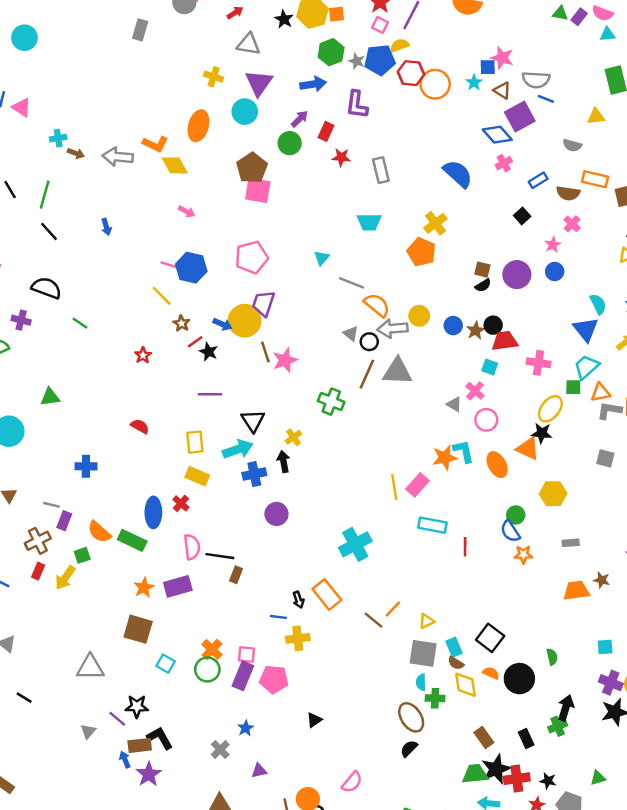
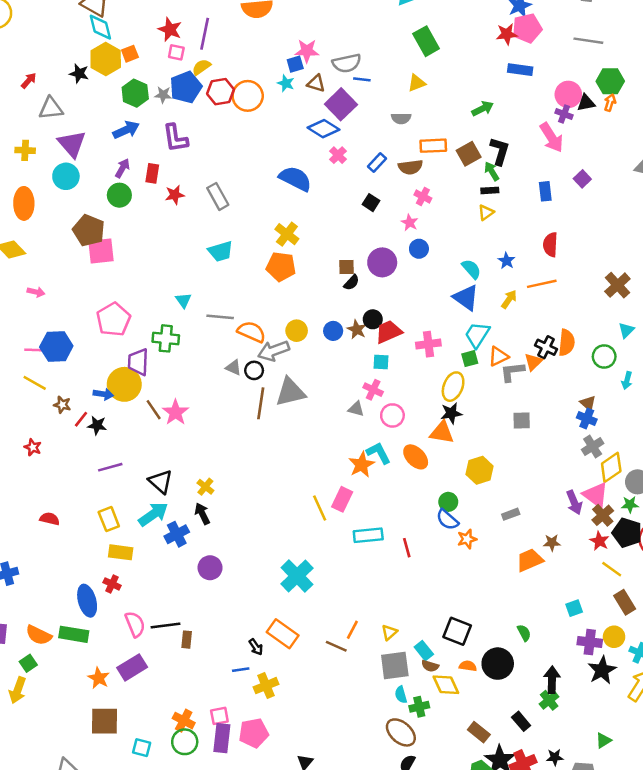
green cross: (331, 402) -> (166, 338), moved

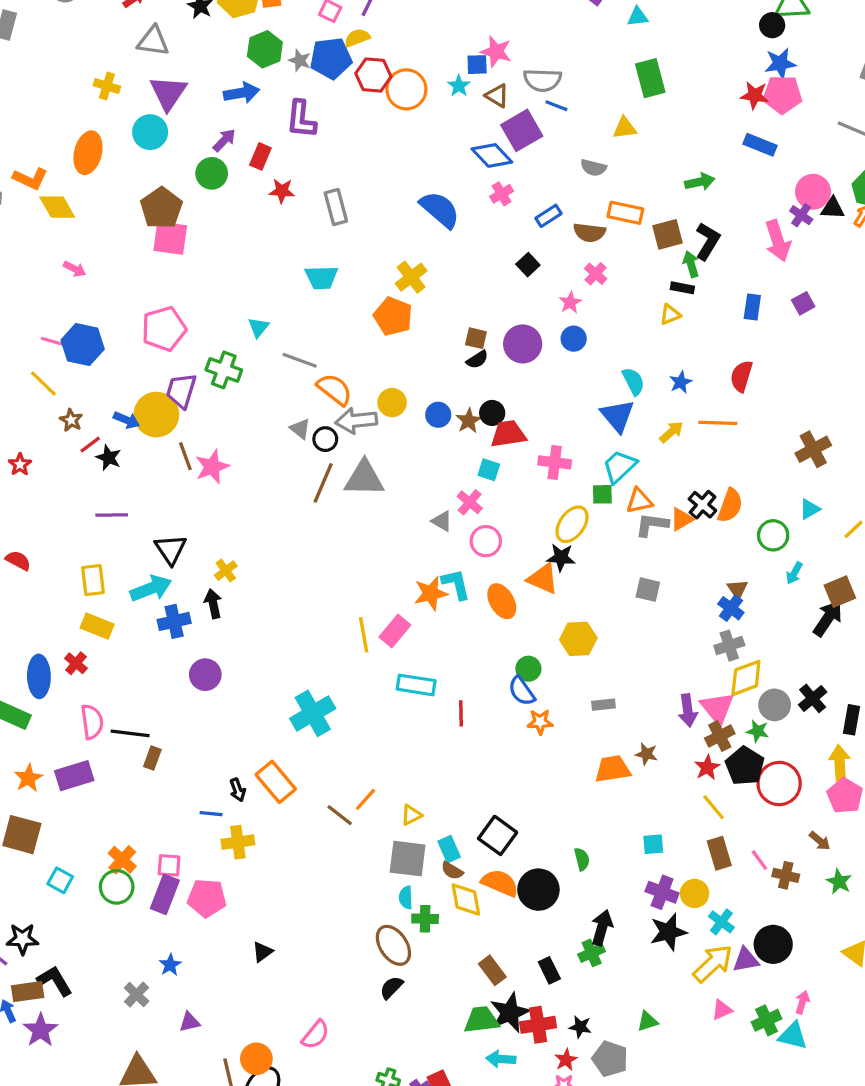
orange semicircle: (468, 666) -> (500, 883), size x1.6

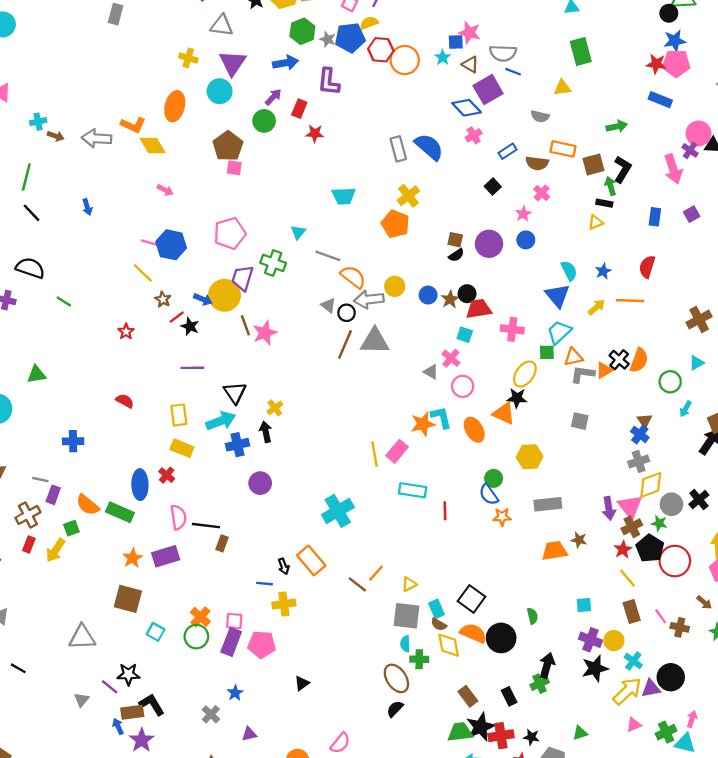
gray rectangle: (336, 207) -> (398, 149), moved
pink square: (170, 238) -> (234, 168), size x0.6
gray rectangle: (604, 705) -> (548, 504), size x1.6

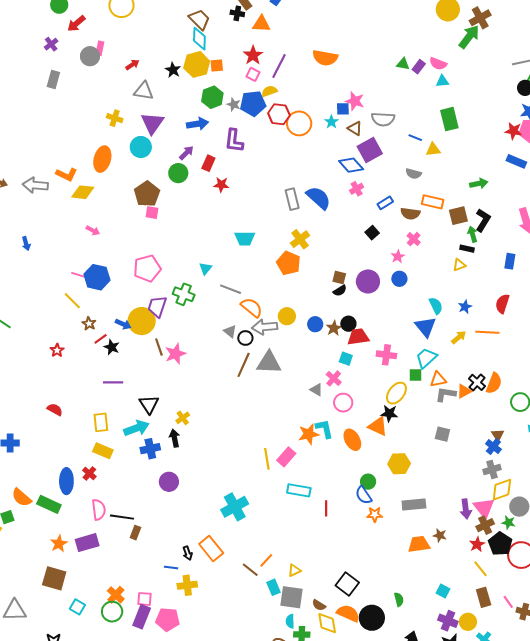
blue line: (513, 72) -> (415, 138), moved
yellow diamond: (153, 146) -> (83, 192), turned -55
cyan square: (584, 605) -> (443, 591), turned 32
cyan rectangle: (437, 609) -> (273, 587), moved

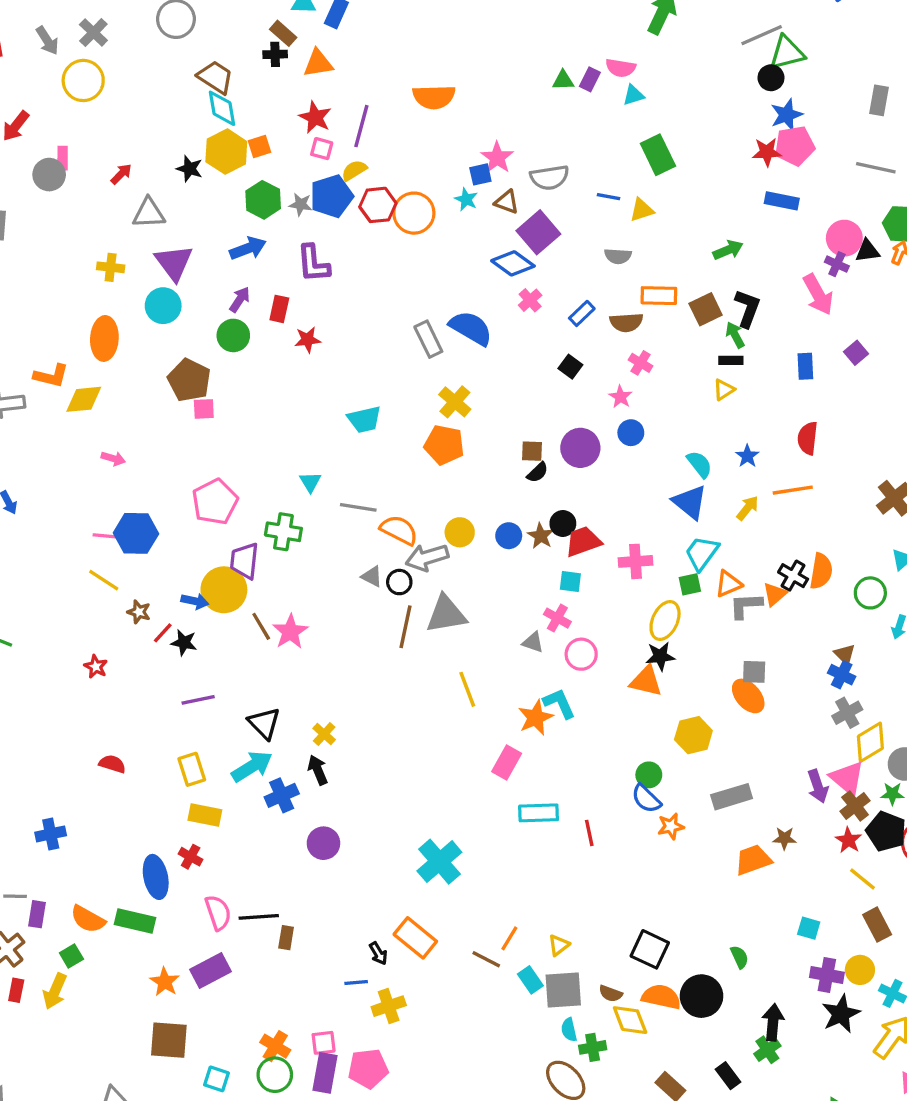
pink star: (355, 101) -> (497, 158), turned 30
orange ellipse: (352, 440) -> (748, 696), moved
yellow line: (267, 459) -> (467, 689), moved

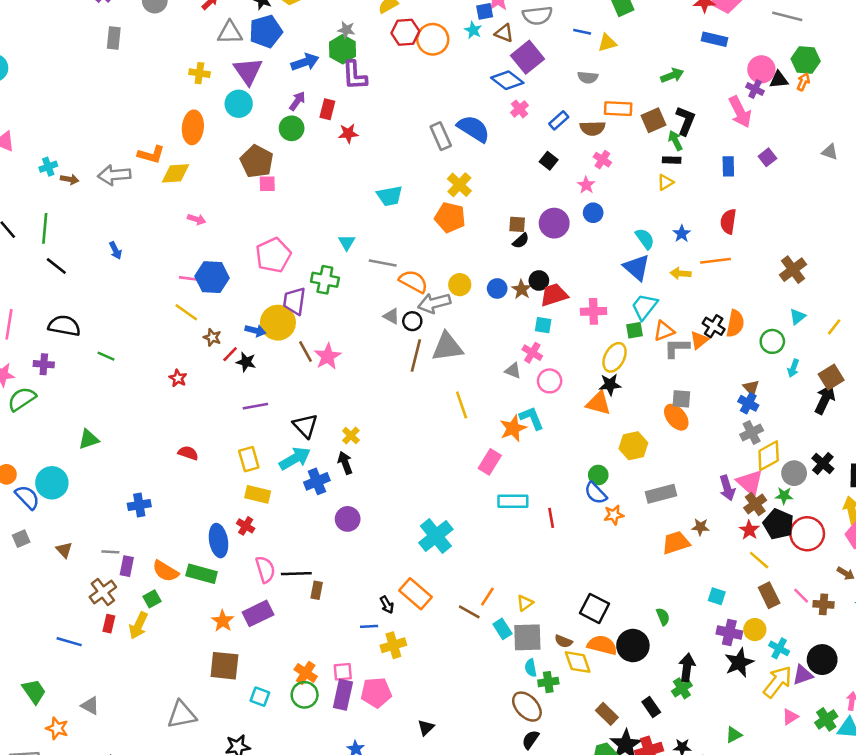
blue pentagon: (332, 196) -> (266, 31), moved
green hexagon: (263, 200) -> (343, 49), moved
yellow arrow: (748, 508) -> (681, 273), turned -126

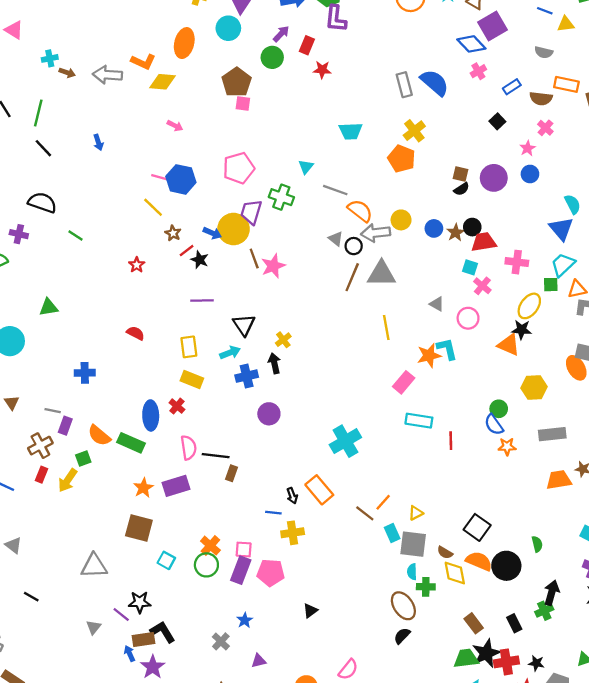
pink cross: (532, 353) -> (482, 286), moved
cyan arrow: (295, 459) -> (230, 353), size x0.7

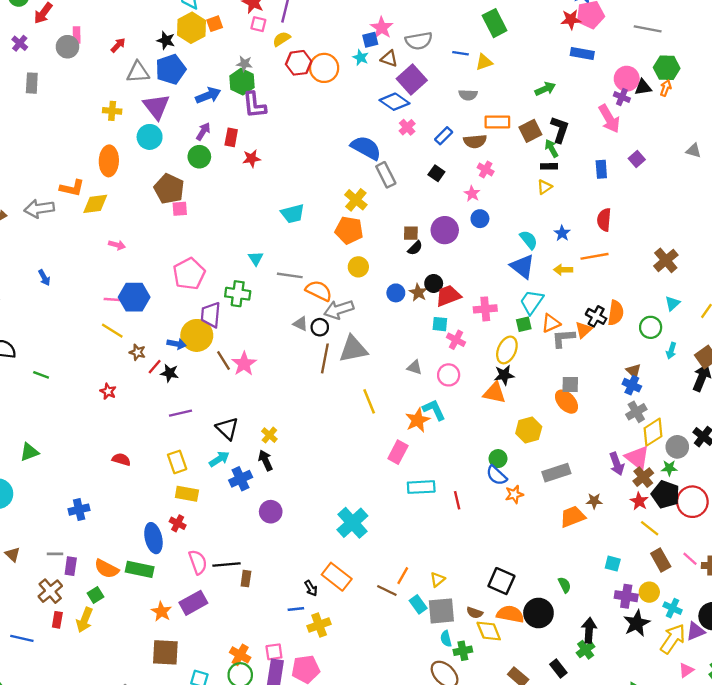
gray rectangle: (404, 85) -> (386, 175), moved
yellow circle: (401, 220) -> (358, 267), moved

